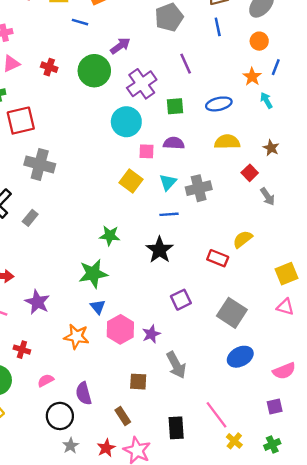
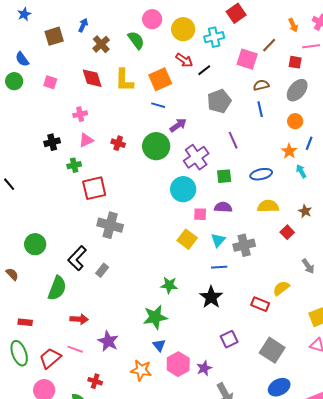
blue line: (80, 22) -> (158, 105), moved
gray arrow: (268, 196) -> (308, 266), moved

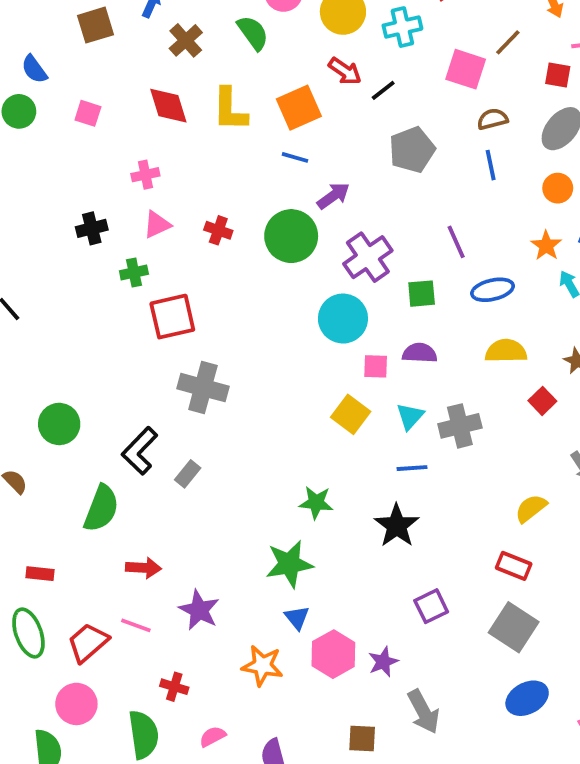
purple line: (233, 140) -> (456, 242), moved
red rectangle: (260, 304) -> (514, 566), moved

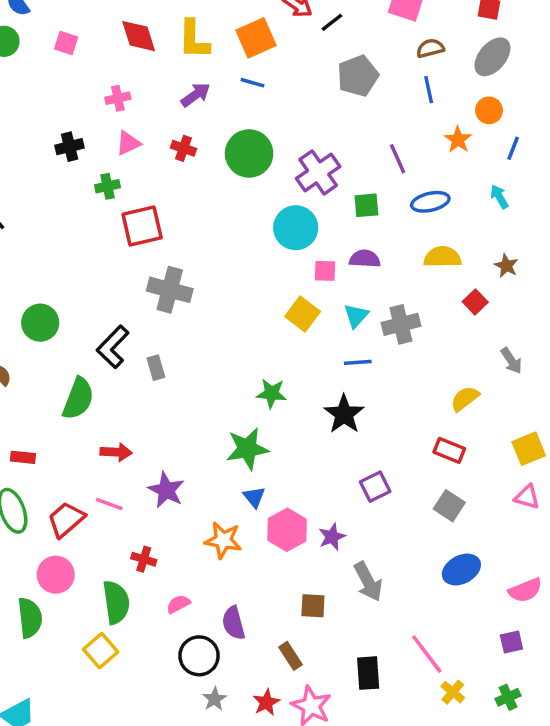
purple arrow: (333, 196) -> (196, 95), moved
orange star: (546, 246) -> (458, 140), moved
gray rectangle: (188, 474) -> (156, 368), turned -55
gray square: (514, 627) -> (449, 506), size x0.7

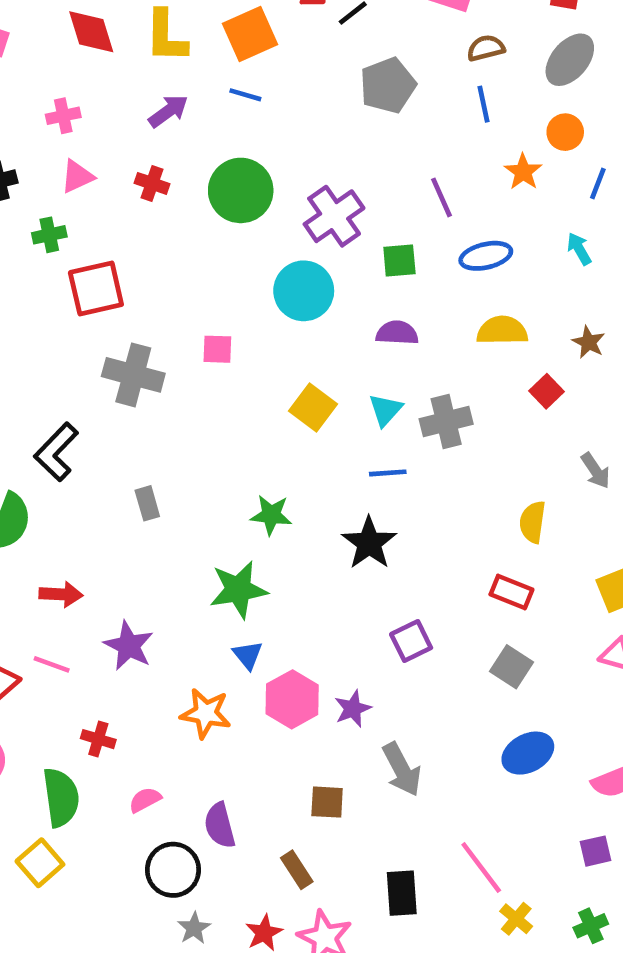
pink square: (325, 271) -> (217, 349), moved
gray rectangle: (156, 368) -> (147, 503), moved
yellow semicircle: (465, 399) -> (532, 522), turned -44

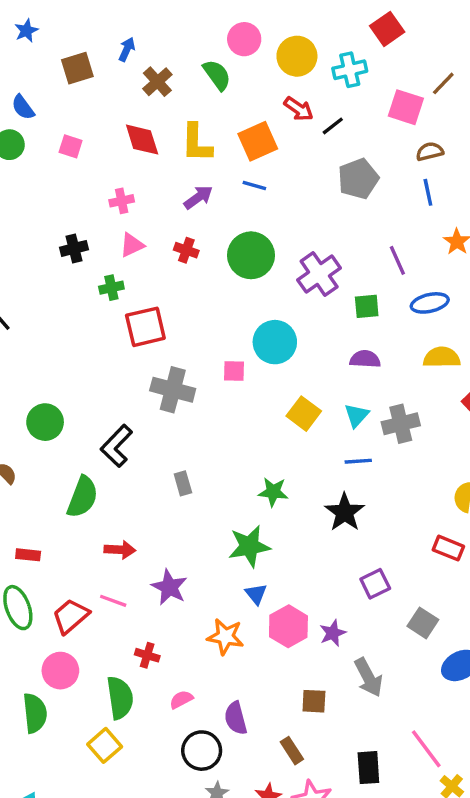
cyan circle: (304, 291) -> (275, 342), moved
gray square: (511, 667) -> (423, 623), moved

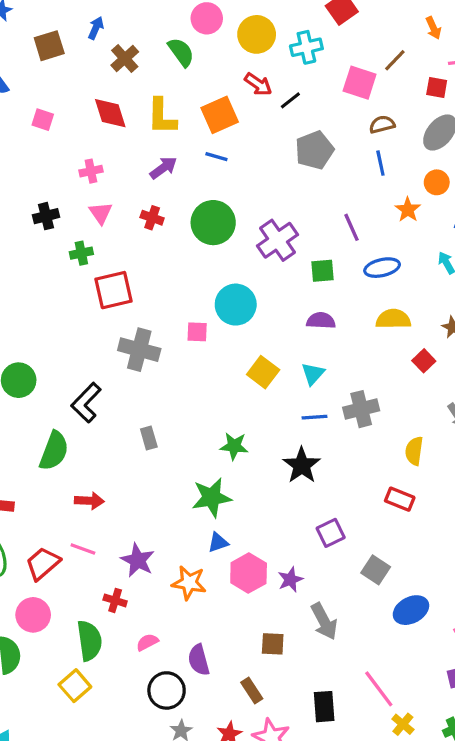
pink triangle: (132, 245) -> (101, 213), turned -40
gray cross: (401, 424) -> (361, 409), moved
purple star: (169, 587) -> (138, 560), moved
blue triangle: (256, 594) -> (218, 543), turned 50

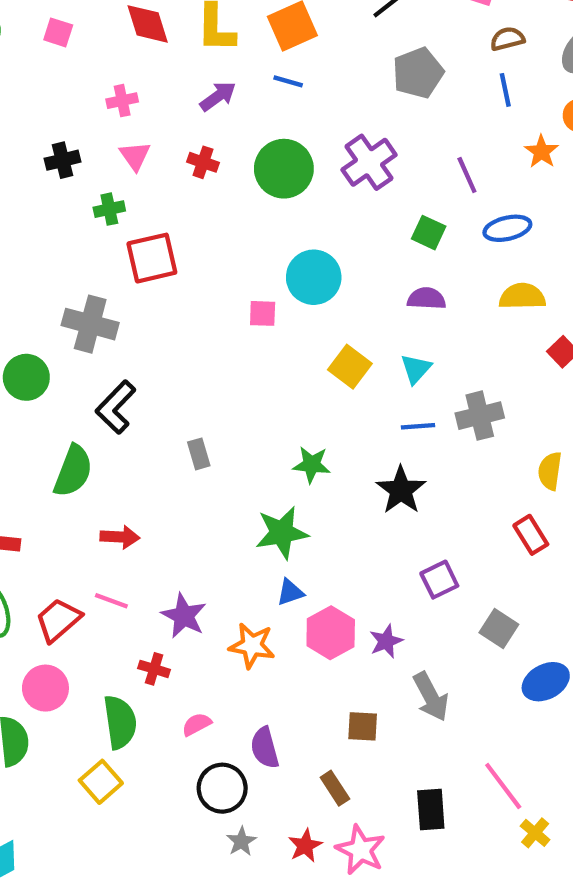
purple cross: (278, 240) -> (369, 162), moved
green square: (323, 271) -> (429, 233), turned 30
gray cross: (139, 350) -> (90, 324), moved
red rectangle: (400, 499) -> (531, 535), turned 36

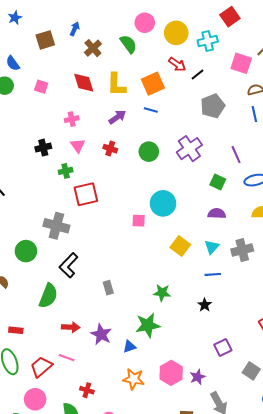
green circle: (284, 169) -> (149, 152), size x0.7
gray cross: (480, 416) -> (242, 250), moved
black star: (401, 490) -> (205, 305), size x0.6
blue triangle: (290, 592) -> (130, 347), moved
purple star: (184, 616) -> (101, 334), moved

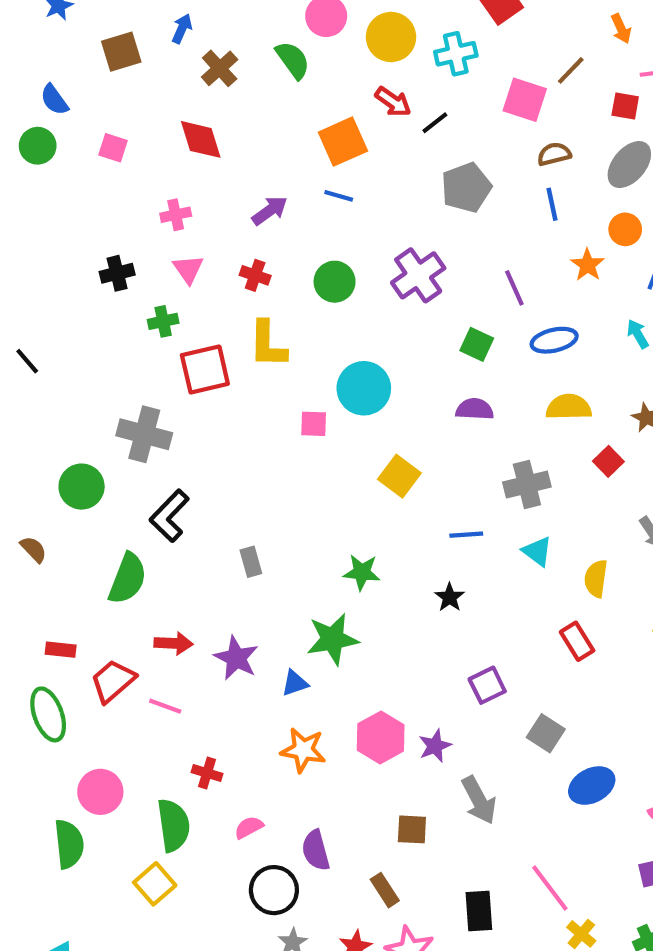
yellow L-shape: (116, 85) -> (268, 344), moved
cyan triangle: (212, 247) -> (537, 551), moved, turned -35
red trapezoid: (41, 367) -> (113, 681), moved

